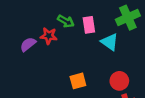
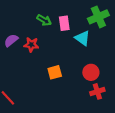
red star: (49, 36) -> (31, 45), moved

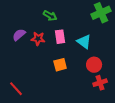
pink rectangle: (64, 23) -> (60, 37), moved
cyan triangle: (82, 38) -> (84, 42), moved

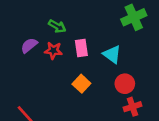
green arrow: (50, 16) -> (57, 26), moved
orange square: (60, 65) -> (81, 84), turned -32

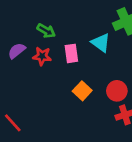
cyan triangle: (112, 54) -> (101, 43), moved
orange square: (81, 84) -> (82, 91), moved

